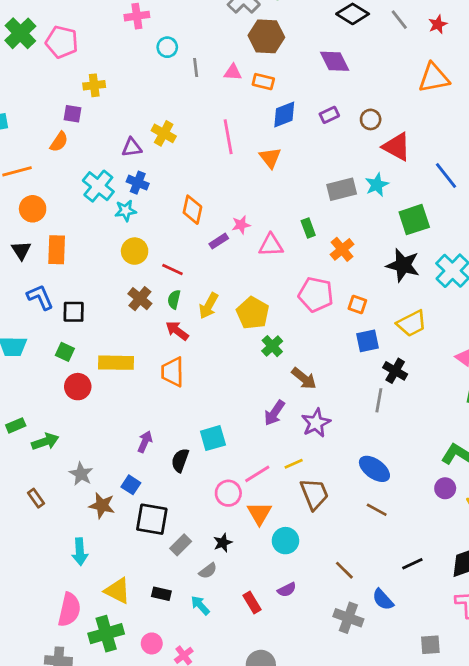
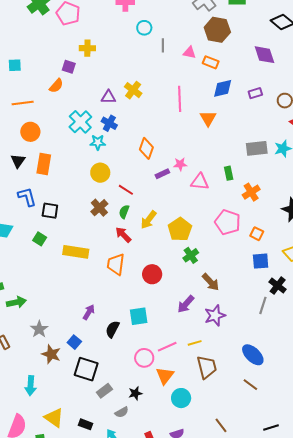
red circle: (78, 387) -> (152, 274), moved

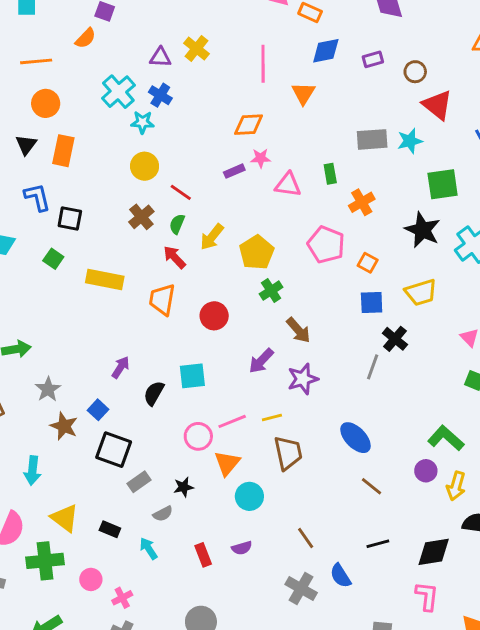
orange diamond: (146, 148) -> (249, 125), moved, turned 65
brown line: (250, 385) -> (372, 486), moved

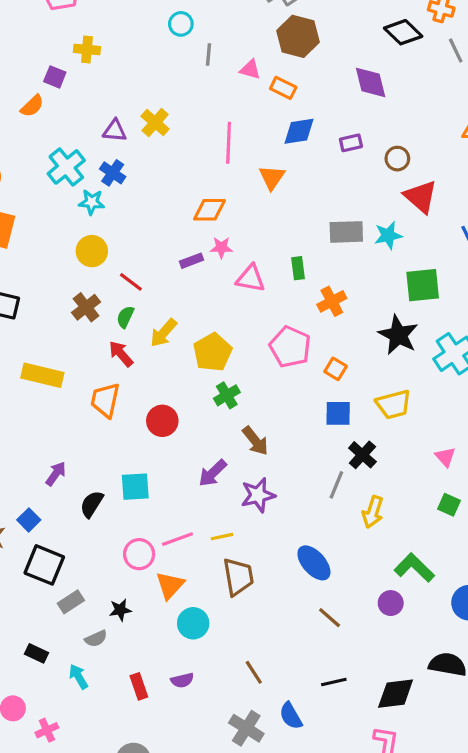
yellow arrow: (456, 486) -> (373, 512), moved

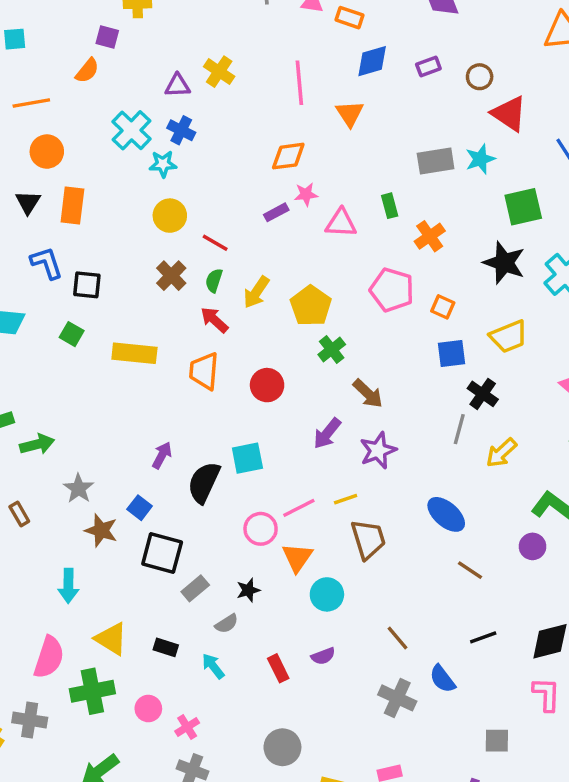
black semicircle: (92, 504) -> (204, 482), size x1.4
yellow arrow: (373, 512) -> (501, 453), turned 36

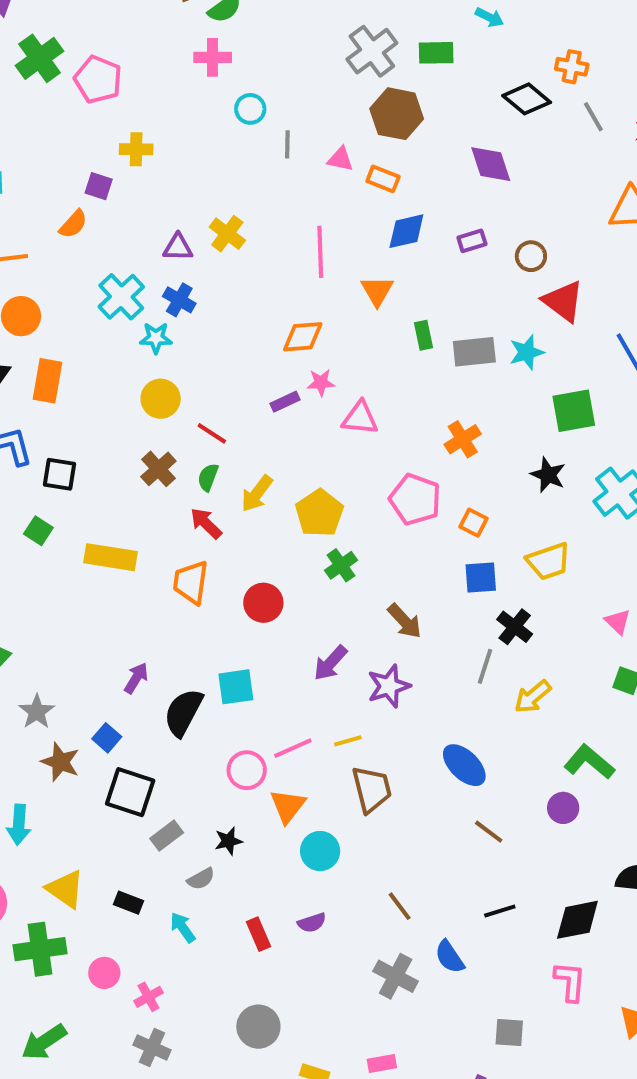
green rectangle: (390, 206) -> (424, 335), moved
black star: (504, 263) -> (548, 475), size x0.7
brown arrow: (368, 394) -> (405, 621), moved

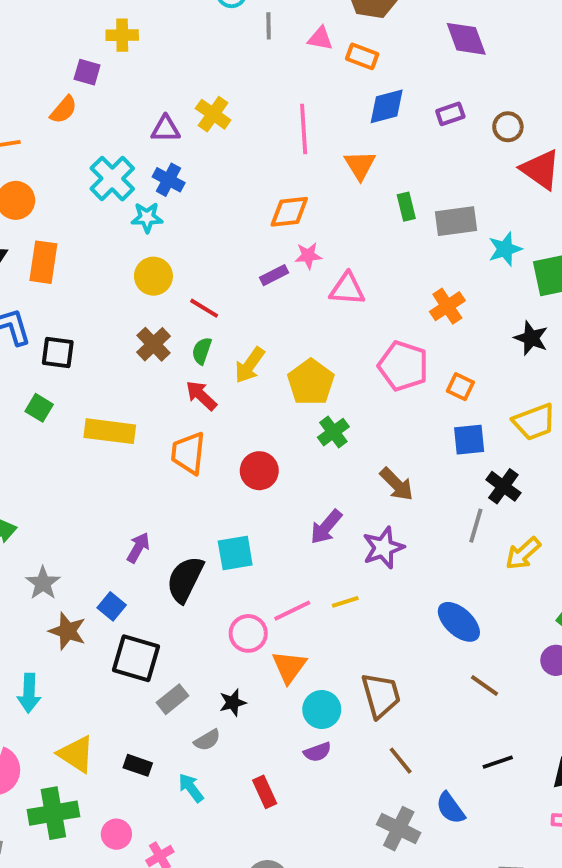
cyan star: (527, 352) -> (505, 249), moved
brown trapezoid: (372, 789) -> (381, 695), moved
purple semicircle: (312, 923) -> (317, 752), moved

